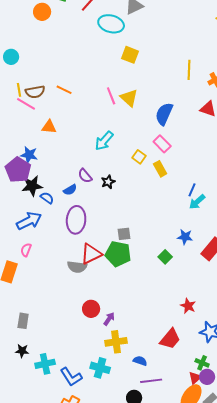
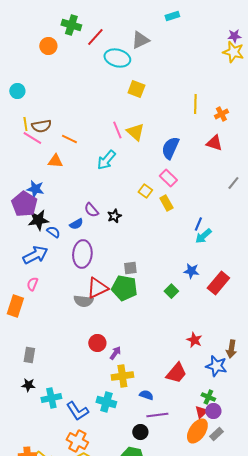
orange line: (64, 90) -> (69, 139), moved
cyan arrow: (104, 141) -> (106, 160), moved

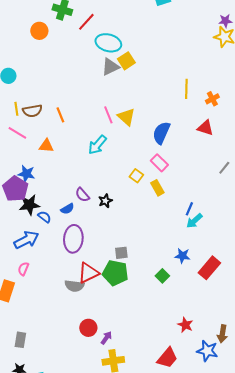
gray triangle: (140, 40) -> (110, 67), moved
yellow square: (136, 89) -> (126, 61), moved, turned 36
pink line: (32, 138) -> (17, 133), moved
orange line: (69, 139) -> (60, 115), moved, turned 42

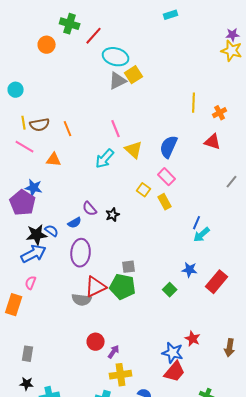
yellow triangle: (126, 117) -> (134, 150), moved
black star: (29, 205) -> (37, 235), moved
blue star: (207, 351) -> (173, 353), moved

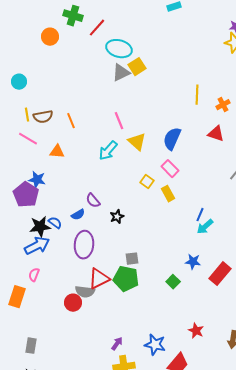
black star: (113, 215) -> (117, 217), moved
red circle: (96, 342) -> (73, 303), moved
blue star: (173, 353) -> (155, 345), moved

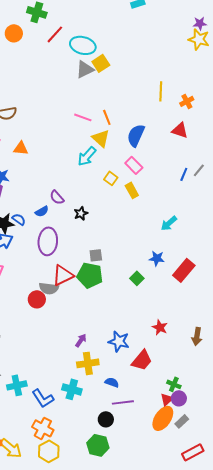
red line: (97, 28) -> (55, 34), moved
orange line: (71, 121) -> (107, 117), moved
pink line: (119, 121) -> (83, 117), turned -48
cyan arrow: (108, 151) -> (87, 156), moved
blue line: (200, 215) -> (184, 174), moved

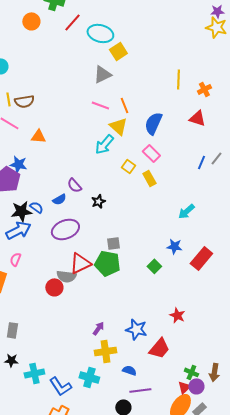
gray triangle: (85, 69) -> (102, 74), moved
purple ellipse: (48, 241) -> (65, 229), turned 64
brown arrow: (197, 336) -> (214, 372), moved

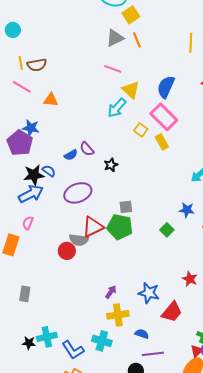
orange line: (124, 105) -> (137, 40), moved
pink rectangle: (151, 153) -> (164, 117), size x1.5
blue semicircle: (59, 199) -> (71, 155), moved
black star: (11, 360) -> (29, 343), moved

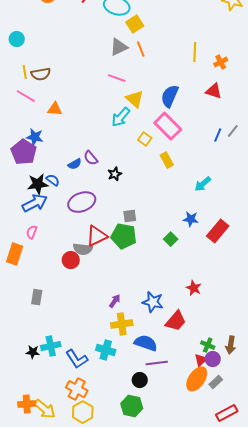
yellow rectangle: (162, 142) -> (167, 160), moved
gray rectangle: (25, 294) -> (37, 297), moved
blue semicircle: (142, 334) -> (146, 343), size x1.6

